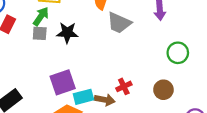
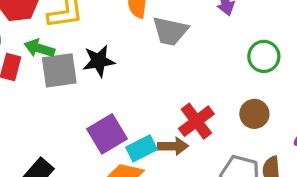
green arrow: (41, 16) -> (39, 48), moved, turned -96
gray square: (40, 33) -> (59, 70), size x1.6
red cross: (124, 86) -> (196, 121), size x1.5

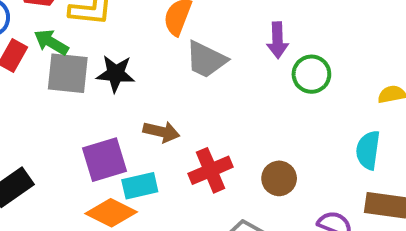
green circle: (264, 56) -> (311, 74), moved
brown arrow: (173, 146) -> (161, 132), moved

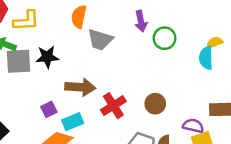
brown arrow: (161, 132) -> (80, 87), size x1.4
cyan semicircle: (368, 150) -> (206, 58), moved
purple square: (104, 160) -> (49, 109), size x0.6

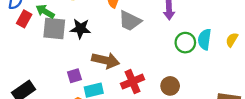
green circle: (165, 38) -> (185, 43), moved
yellow semicircle: (215, 42) -> (232, 40), turned -48
cyan semicircle: (206, 58) -> (205, 39), moved

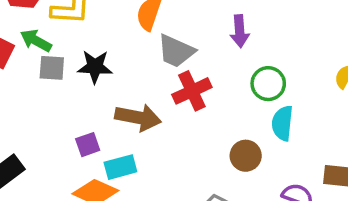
gray square: (54, 28) -> (52, 68), size x0.7
cyan semicircle: (205, 39) -> (282, 123), moved
red cross: (133, 82) -> (192, 91), moved

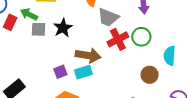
black star: (95, 67) -> (63, 28), turned -30
green circle: (268, 84) -> (141, 37), moved
cyan rectangle: (120, 167) -> (83, 72), moved

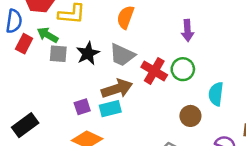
gray trapezoid: (108, 17) -> (122, 55), moved
red cross: (118, 39) -> (154, 71), turned -35
brown arrow: (88, 55) -> (117, 89), turned -30

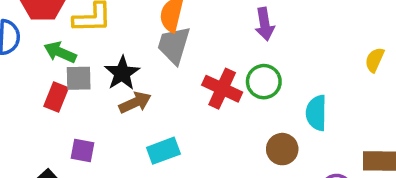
red rectangle: (24, 44) -> (56, 97), moved
gray trapezoid: (122, 55) -> (174, 45), moved, turned 88
brown arrow: (117, 89) -> (135, 103), moved, size x0.7
purple square: (82, 107) -> (82, 150), moved, turned 35

